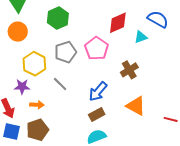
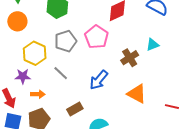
cyan triangle: (141, 37) -> (153, 45), moved
brown rectangle: (97, 114) -> (75, 109), moved

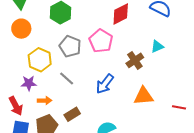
gray pentagon: (66, 41) -> (70, 46), turned -30
orange triangle: (137, 94) -> (143, 96), turned -30
brown rectangle: (75, 109) -> (72, 114), moved

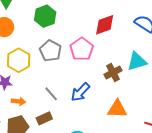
cyan triangle: (157, 46) -> (137, 61), size x1.5
gray line: (67, 79) -> (51, 94), moved

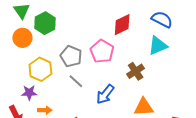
green hexagon: (45, 16) -> (45, 23), moved
cyan triangle: (137, 61) -> (158, 46), moved
gray line: (51, 94) -> (76, 81), moved

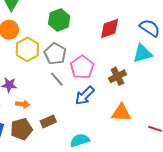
green hexagon: (45, 23) -> (59, 20), moved
pink pentagon: (102, 51) -> (82, 67), moved
yellow hexagon: (40, 69) -> (27, 49), moved

